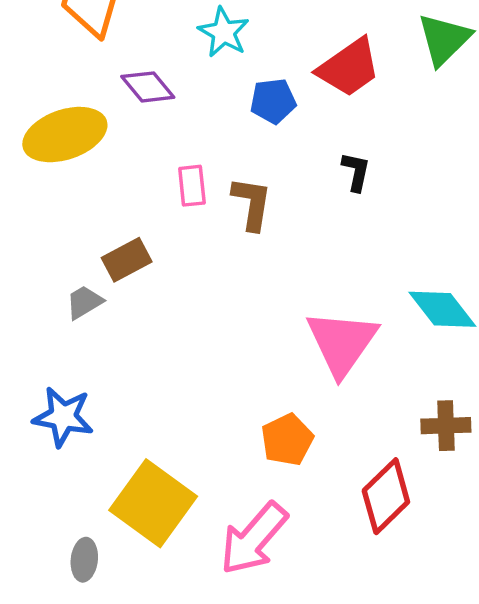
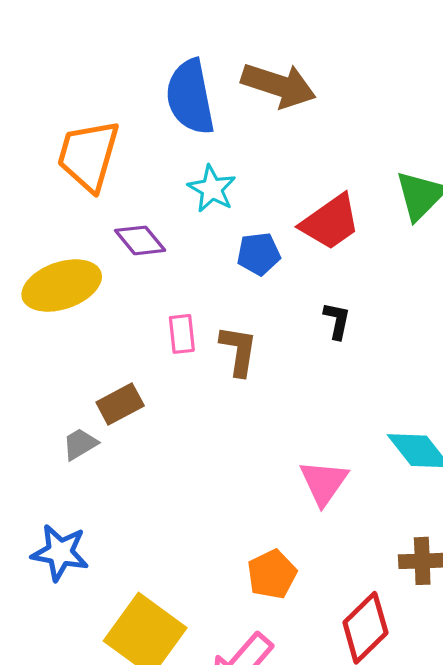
pink triangle: (342, 343) -> (324, 482), size x0.7

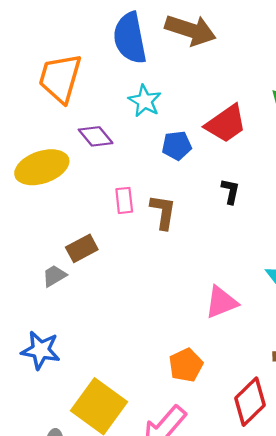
pink triangle: (324, 482) -> (221, 302), turned 33

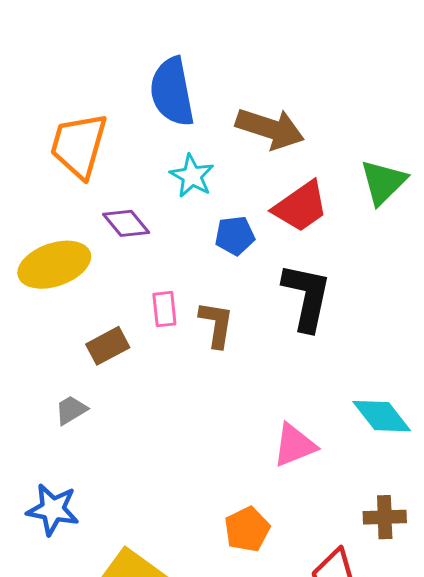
brown arrow: (190, 30) -> (270, 129), moved
black L-shape: (230, 191) -> (307, 297), size x2.0
brown rectangle: (82, 248) -> (108, 346), moved

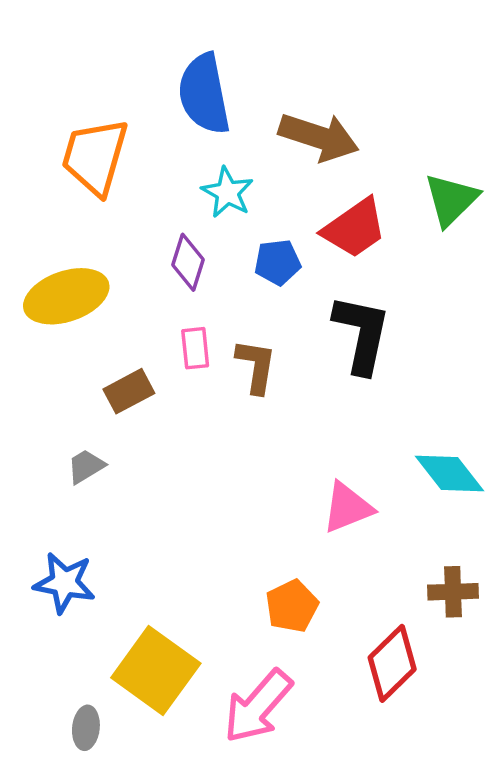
purple diamond: (126, 223) -> (188, 262), moved, turned 57

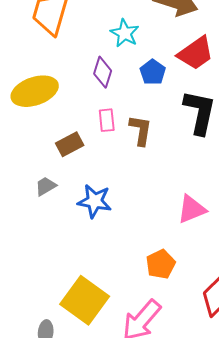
blue pentagon: (278, 262) -> (153, 72), turned -30
blue star: (64, 583) -> (95, 201), moved

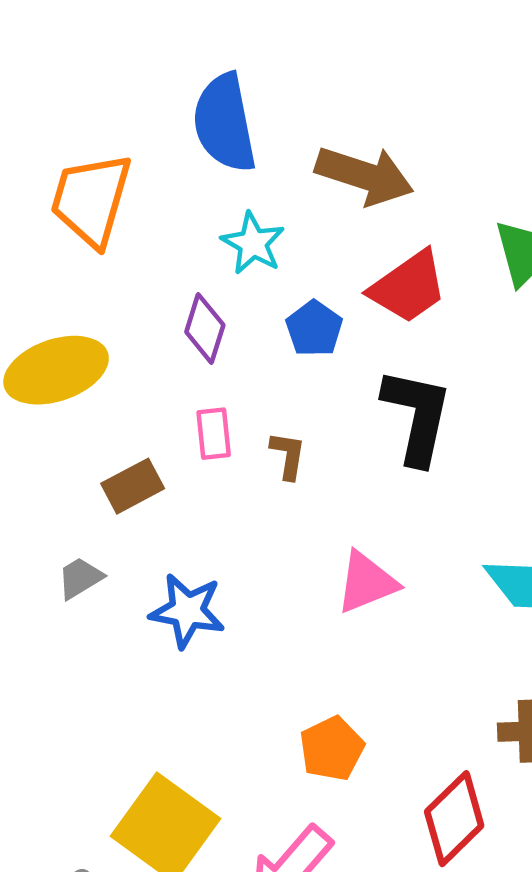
brown L-shape: (141, 130) -> (288, 455), size x0.7
pink triangle: (192, 209) -> (367, 582), moved

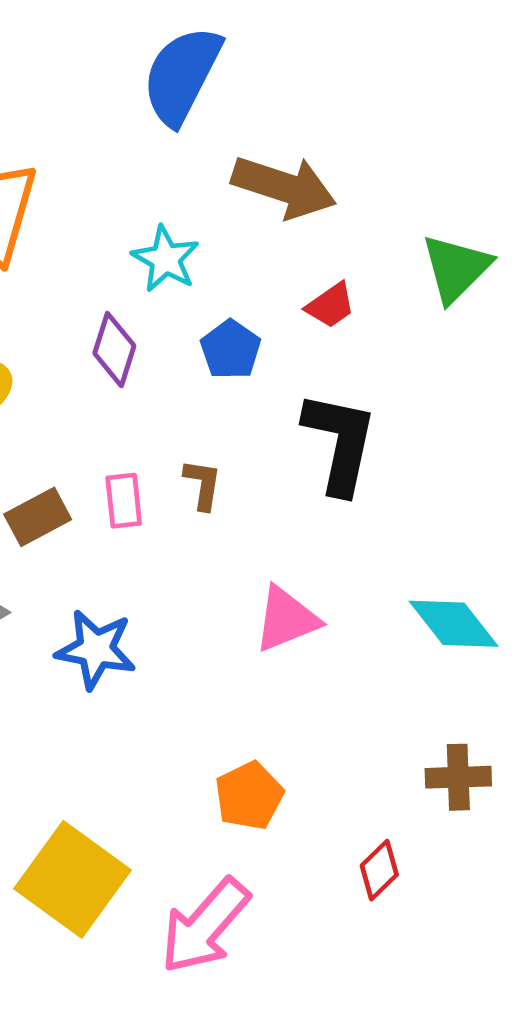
blue semicircle: (225, 123) -> (182, 75), moved, turned 38
red trapezoid: (408, 287) -> (331, 305), size x0.6
pink rectangle: (214, 434) -> (124, 501), moved
red diamond: (454, 819) -> (379, 870), size x0.6

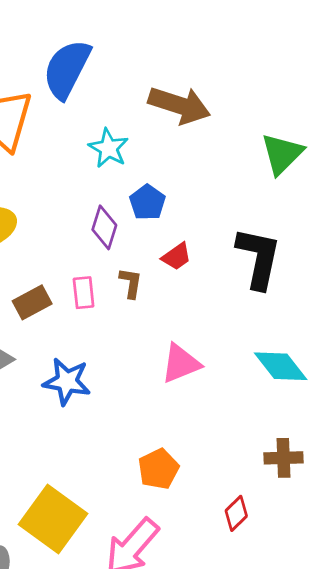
blue semicircle: (182, 75) -> (67, 69), moved
red trapezoid: (331, 305) -> (177, 257), moved
purple diamond: (114, 350) -> (104, 227), moved
black L-shape: (340, 443) -> (258, 258), moved

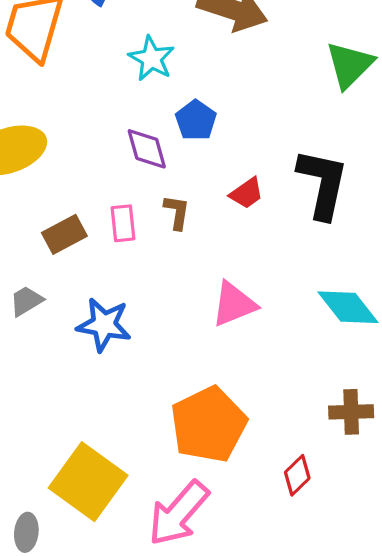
purple diamond: (104, 227) -> (147, 149), turned -33
red trapezoid: (177, 257) -> (247, 193), moved
orange pentagon: (158, 469) -> (209, 425), size x1.6

